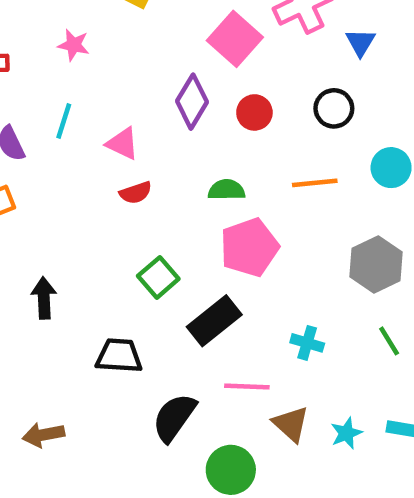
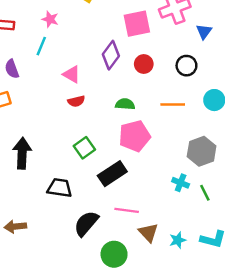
pink square: (235, 39) -> (137, 24), turned 32
cyan line: (64, 121) -> (41, 46), moved
black arrow: (44, 298) -> (22, 153), size x1.4
cyan cross: (307, 343) -> (181, 183), moved

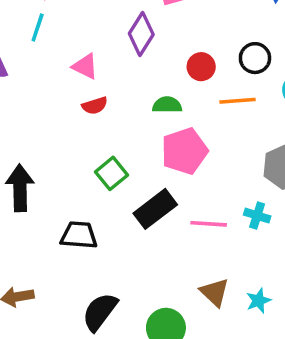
red circle: (144, 64) -> (201, 67), moved
black circle: (186, 66) -> (255, 58), moved
pink line: (127, 210) -> (209, 224), moved
black semicircle: (86, 223) -> (100, 312), moved

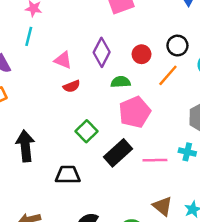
purple diamond: (141, 34) -> (102, 52), moved
orange line: (238, 101) -> (168, 75), turned -40

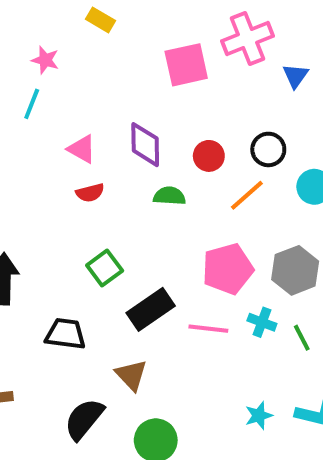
purple diamond: (102, 52) -> (145, 145), turned -36
pink pentagon: (135, 112) -> (228, 269), moved
brown triangle: (163, 206) -> (131, 375), moved

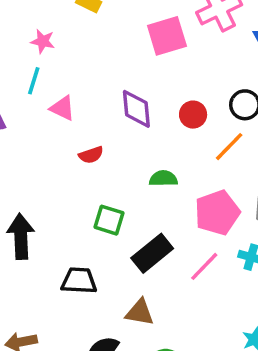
pink triangle: (82, 149) -> (62, 108), moved
green semicircle: (169, 196) -> (163, 179), moved
green square: (105, 268) -> (109, 220), turned -32
pink line: (208, 329) -> (204, 266), turned -48
brown triangle: (131, 375) -> (140, 312), turned -32

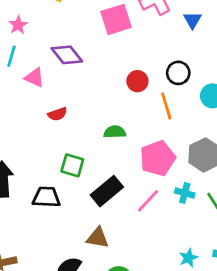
pink star: (43, 41) -> (18, 25), turned 30
purple diamond: (136, 109) -> (67, 55), moved, turned -32
orange line: (229, 147) -> (166, 106), turned -60
black trapezoid: (79, 281) -> (46, 197), moved

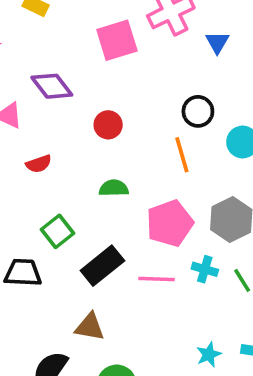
red circle: (137, 81) -> (108, 125), moved
green square: (72, 165) -> (57, 231), turned 35
pink line: (148, 201) -> (156, 279), turned 48

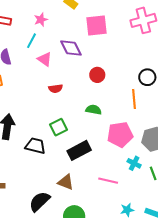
pink square: (117, 40) -> (97, 26), moved
pink line: (156, 279) -> (108, 181), moved

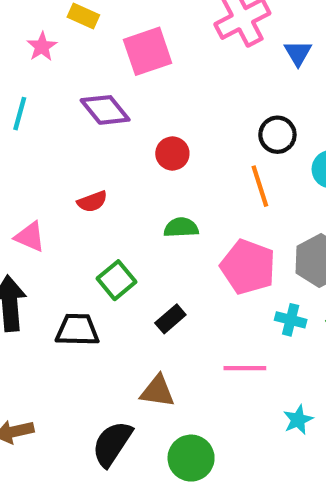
pink star: (41, 20) -> (42, 47), moved
pink triangle: (45, 59) -> (30, 237), moved
pink pentagon: (120, 135) -> (248, 267), turned -30
black rectangle: (79, 150) -> (170, 319), size x0.6

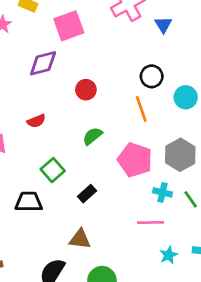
purple diamond: (105, 110) -> (43, 63), turned -64
green semicircle: (181, 228) -> (92, 136), turned -35
pink line: (245, 368) -> (151, 223), moved

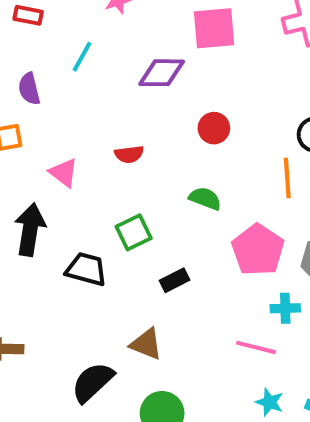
green semicircle: (92, 136) -> (205, 198), turned 45
cyan cross: (163, 192) -> (285, 308), turned -30
cyan star: (169, 255) -> (269, 402), turned 30

